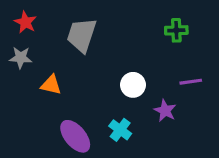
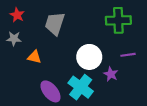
green cross: (176, 30) -> (118, 20), size x1.6
white circle: (133, 85) -> (89, 57), size x1.5
cyan cross: (120, 130) -> (81, 87), size x1.6

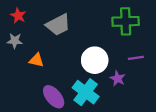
gray trapezoid: (55, 24) -> (58, 25), turned -135

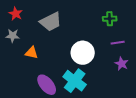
green cross: (126, 21) -> (110, 19), size x0.6
purple line: (136, 58) -> (118, 43), moved
purple star: (118, 78) -> (122, 64), moved

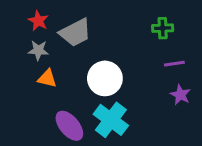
red star: (16, 14) -> (38, 21), moved
gray star: (13, 36) -> (38, 50), moved
white circle: (83, 53) -> (105, 78), moved

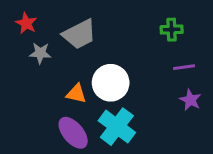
red star: (38, 21) -> (26, 23), moved
orange triangle: (47, 78) -> (76, 94), moved

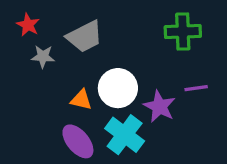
green cross: (172, 30) -> (183, 31), size x1.5
purple line: (184, 67) -> (196, 88), moved
purple star: (190, 100) -> (160, 106), moved, size x1.4

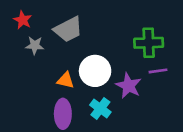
green cross: (183, 31) -> (149, 43), moved
cyan cross: (125, 135) -> (100, 108), size x0.7
purple ellipse: (78, 141) -> (63, 114), turned 40

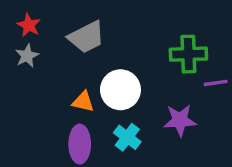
gray star: (35, 45) -> (27, 56), moved, turned -30
purple line: (158, 71) -> (216, 83), moved
purple star: (129, 86) -> (180, 120), moved, turned -30

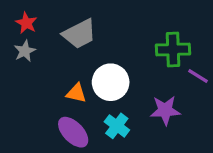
purple line: (216, 83) -> (198, 76), turned 40
purple ellipse: (80, 144) -> (73, 132), turned -44

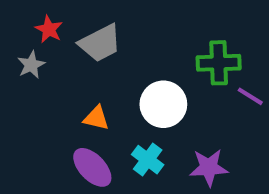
red star: (26, 23) -> (49, 29), moved
white circle: (111, 82) -> (163, 104), moved
purple star: (165, 110) -> (209, 167), moved

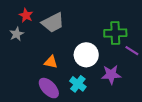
purple star: (209, 167) -> (111, 75), moved

